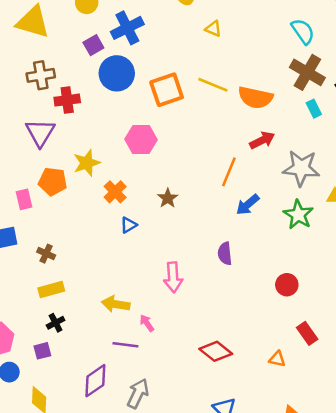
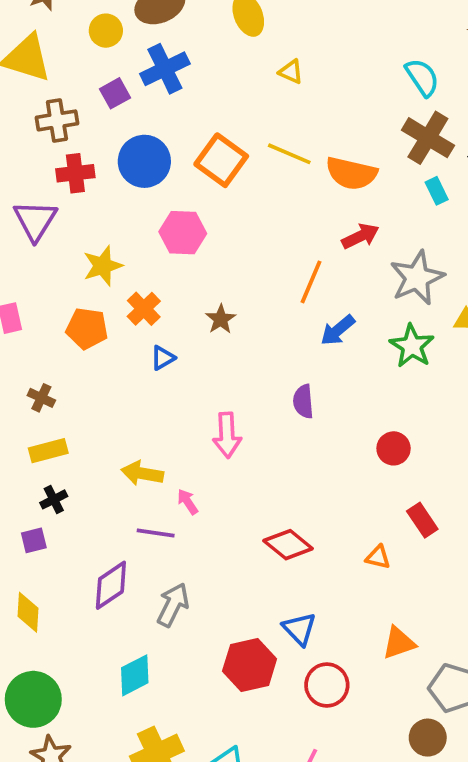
blue circle: (117, 73) -> (144, 161), moved
brown cross: (41, 75) -> (57, 120), moved
orange square: (167, 90) -> (221, 160), turned -36
gray star: (301, 168) -> (417, 278), turned -30
orange pentagon: (53, 181) -> (87, 328), moved

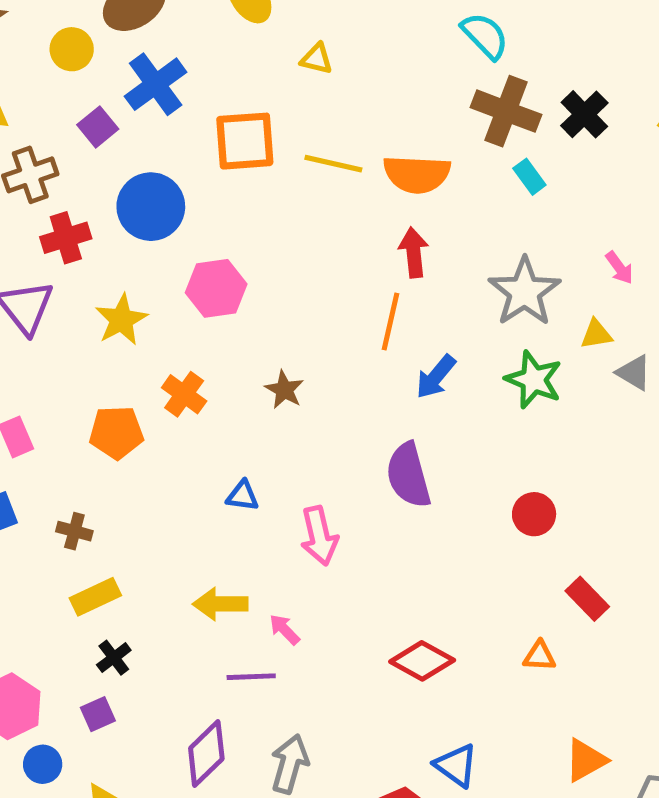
orange square: (221, 160) -> (245, 141), moved, turned -30
red arrow: (360, 236) -> (414, 252), moved, turned -60
yellow star: (103, 266) -> (121, 320), moved
blue triangle: (163, 358) -> (242, 496), moved, turned 48
purple semicircle: (303, 401) -> (408, 475), size x1.5

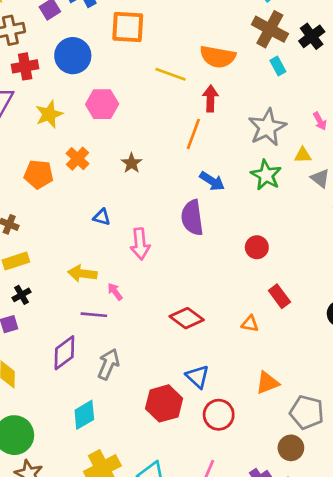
yellow line: (333, 164) -> (171, 74), moved
blue arrow: (436, 377) -> (212, 181), moved, turned -105

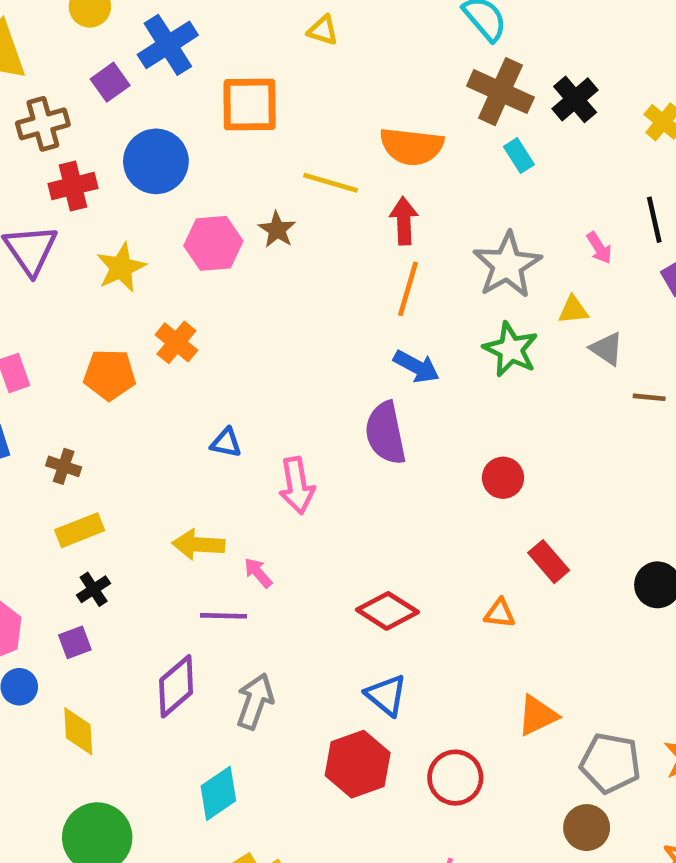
orange line: (193, 134) -> (408, 289), moved
brown star: (132, 163) -> (277, 230), moved
blue triangle: (198, 377) -> (386, 695), moved

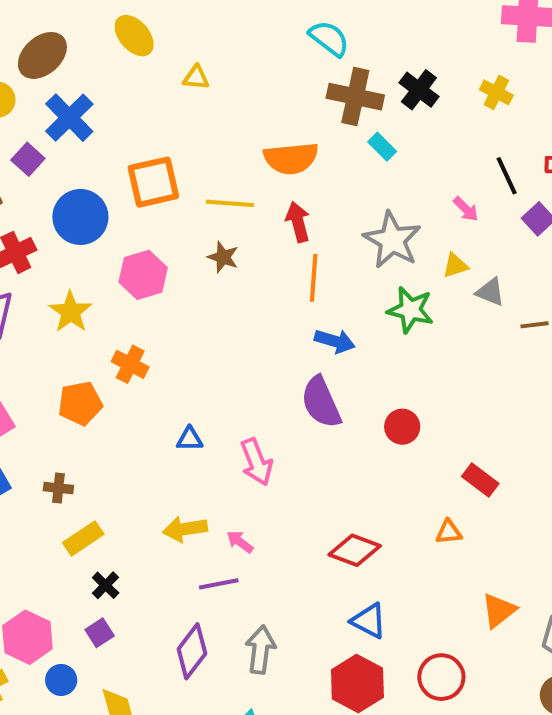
orange square: (250, 104) -> (153, 182), moved
brown star: (277, 230) -> (223, 257), moved
red circle: (503, 478) -> (402, 427), moved

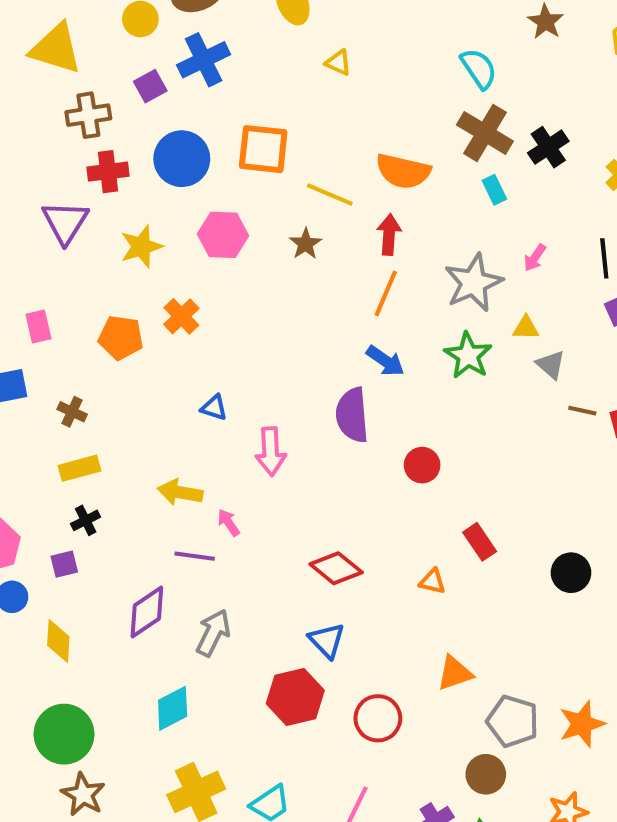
pink arrow: (466, 209) -> (535, 258), moved, turned 60

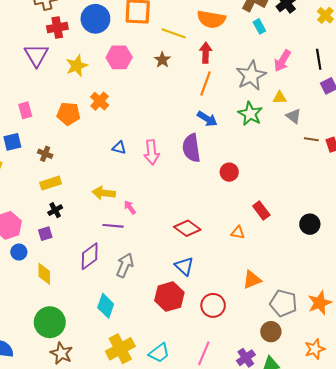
pink arrow: (535, 258) -> (282, 61), size x1.5
pink arrow: (271, 451) -> (152, 152), moved
cyan diamond: (173, 708) -> (106, 306), turned -40

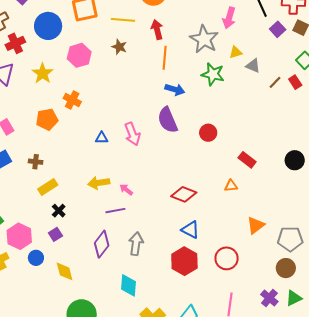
brown line: (311, 139) -> (275, 82), turned -40

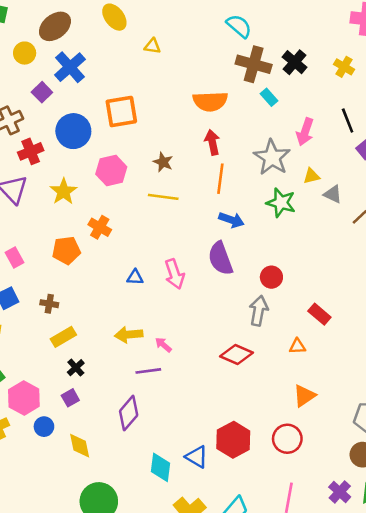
yellow line: (123, 20) -> (163, 197), moved
orange triangle: (256, 225) -> (304, 396), moved
blue triangle: (190, 230) -> (197, 457), moved
gray arrow: (136, 244) -> (259, 311), moved

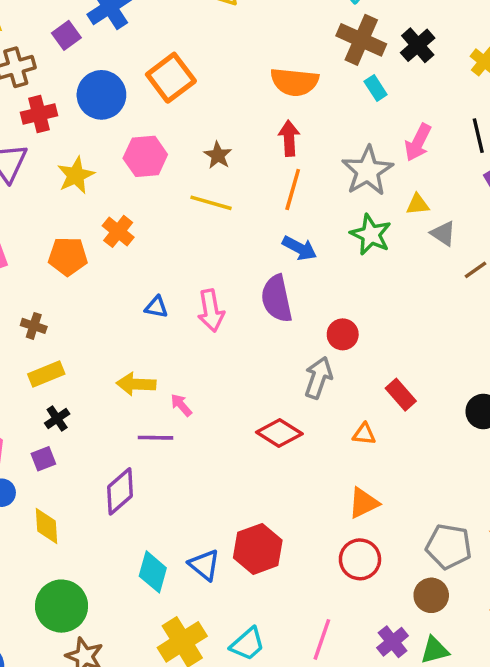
orange square: (121, 111) -> (171, 78), turned -36
red circle: (287, 439) -> (360, 559), moved

